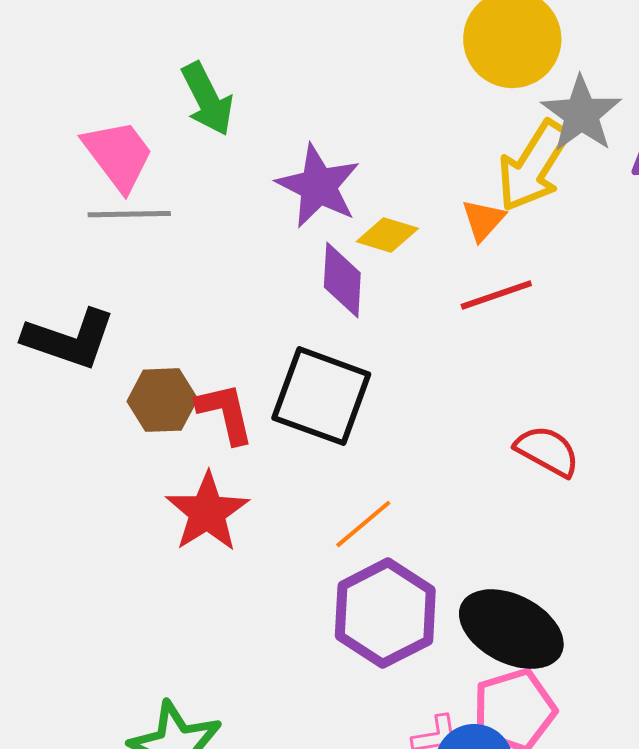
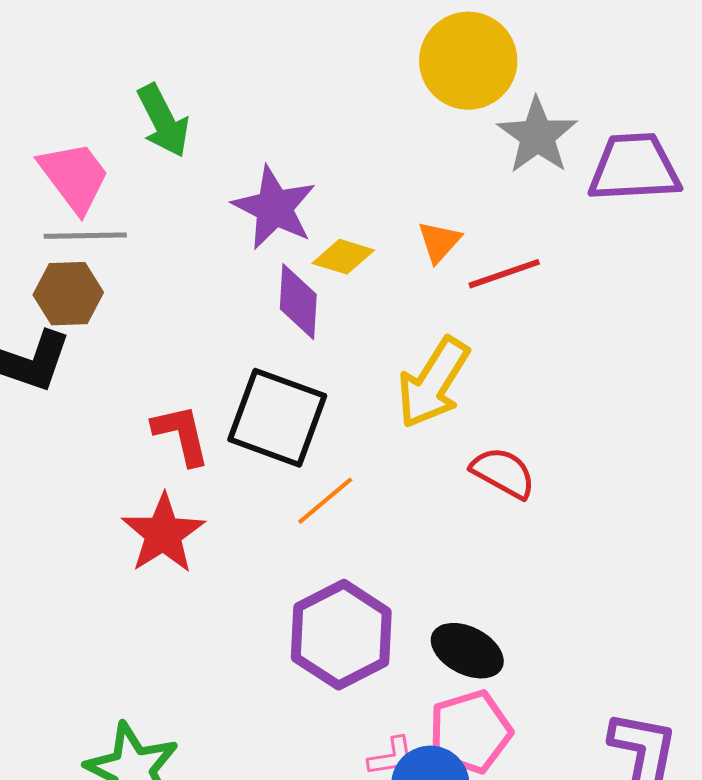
yellow arrow: (533, 166) -> (433, 383), moved
red line: (496, 295) -> (504, 274), moved
brown hexagon: (162, 400) -> (68, 294), moved
orange line: (363, 524) -> (325, 501), moved
black ellipse: (511, 629) -> (467, 651), size x0.7

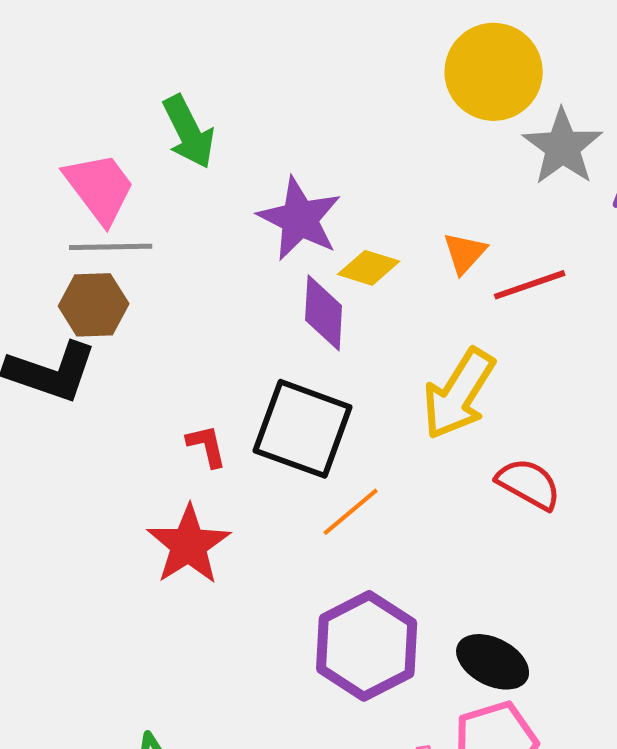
red L-shape: (181, 435) -> (207, 446), size x0.7

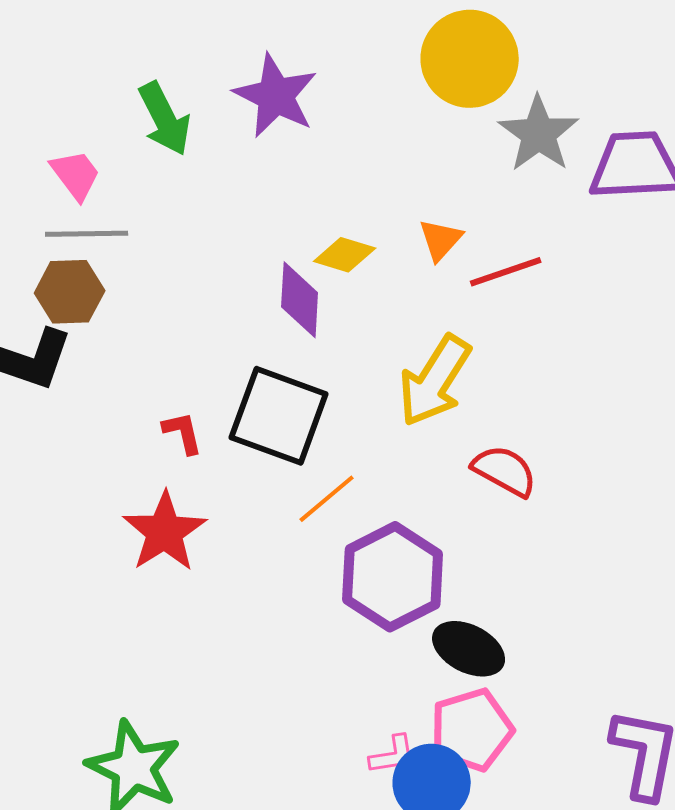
pink trapezoid: (100, 188) -> (76, 175), size x0.7
purple star: (300, 219) -> (276, 96), moved
purple hexagon: (367, 646) -> (393, 577), moved

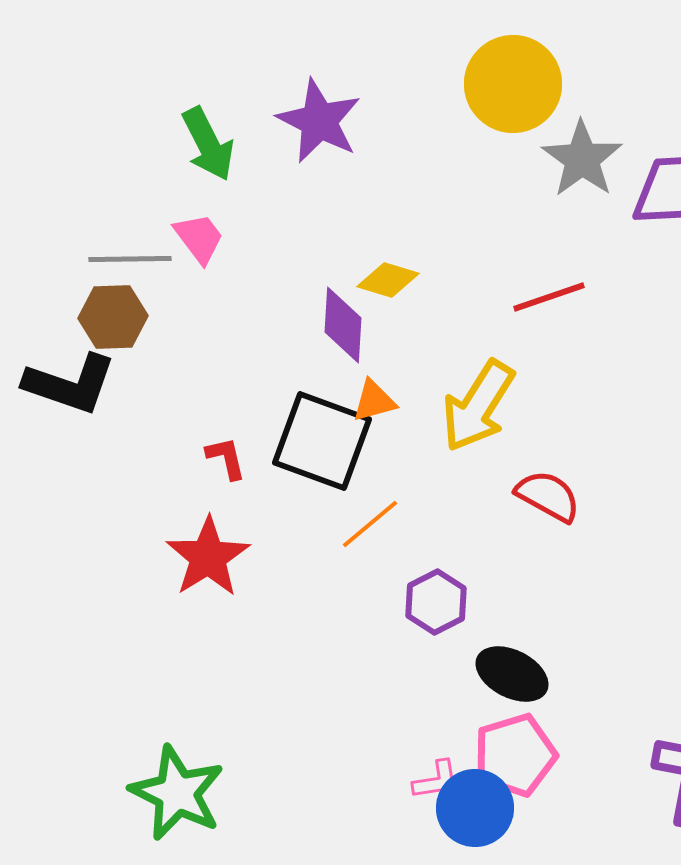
pink trapezoid: (76, 175) -> (199, 238), moved
orange triangle: (441, 240) -> (374, 401), moved, turned 33
purple hexagon: (393, 577) -> (436, 602), size x0.6

